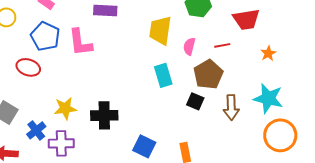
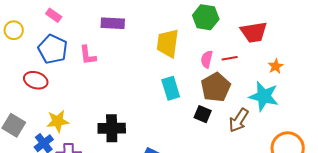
pink L-shape: (80, 42) -> (88, 55), size x0.7
pink semicircle: (189, 46) -> (207, 59), moved
cyan star: (268, 98) -> (264, 96), moved
brown arrow: (231, 107) -> (239, 120), turned 35
yellow star: (65, 108) -> (58, 121), moved

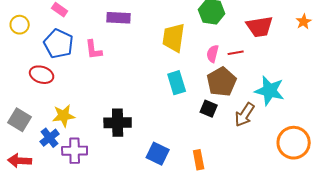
orange star: (276, 66) -> (304, 22), moved

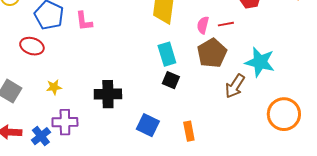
black square: (209, 109) -> (171, 80), moved
yellow star: (64, 116) -> (54, 87), size x0.7
blue cross: (50, 138) -> (41, 136), moved

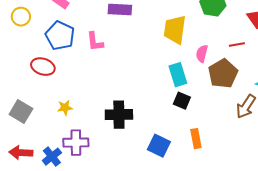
pink semicircle: (203, 25) -> (202, 54), moved
orange rectangle: (189, 131) -> (196, 139), moved

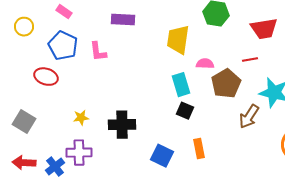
red line: (237, 45) -> (250, 60), moved
pink semicircle: (202, 54) -> (205, 64), turned 78
yellow star: (65, 108) -> (81, 118), moved

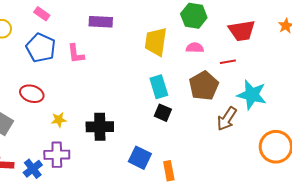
pink semicircle: (205, 64) -> (195, 48), moved
red ellipse: (46, 77) -> (32, 94), moved
orange rectangle: (199, 149) -> (169, 171), moved

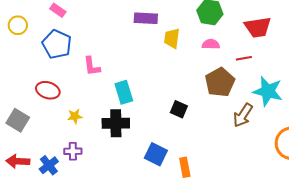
purple rectangle: (101, 22) -> (146, 18), moved
yellow trapezoid: (156, 42) -> (172, 38), size x0.7
pink L-shape: (76, 54) -> (92, 66), moved
cyan rectangle: (159, 87) -> (124, 92), moved
purple cross: (57, 155) -> (73, 151), size x0.7

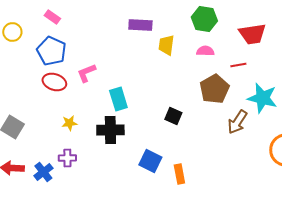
pink L-shape: (92, 66) -> (86, 73), turned 75
red ellipse: (48, 90) -> (54, 82), moved

